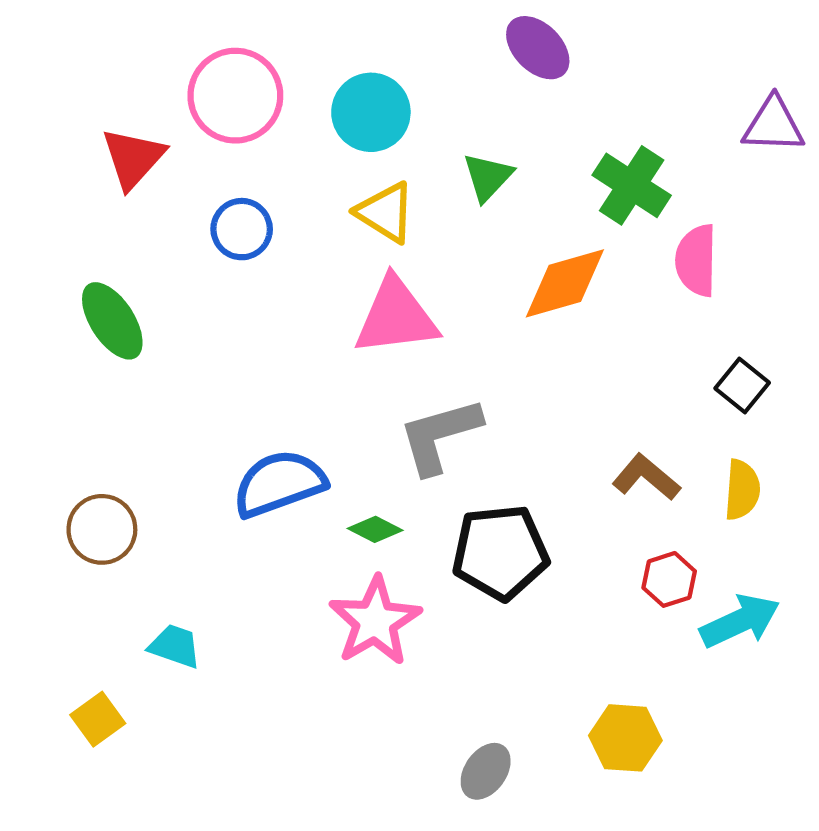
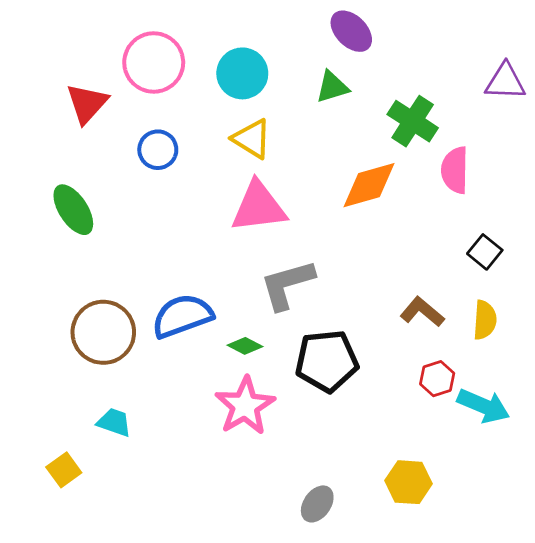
green triangle: (488, 177) -> (332, 87), moved, turned 30
brown circle: (102, 529) -> (103, 332), moved, size x1.4
cyan arrow: (740, 621) -> (483, 406), turned 48

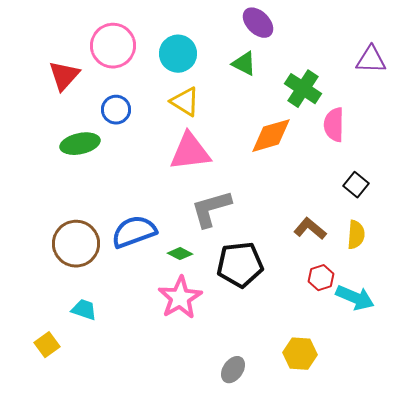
green triangle: (332, 87) -> (244, 64), turned 44
green ellipse: (73, 210) -> (80, 144), moved, turned -69

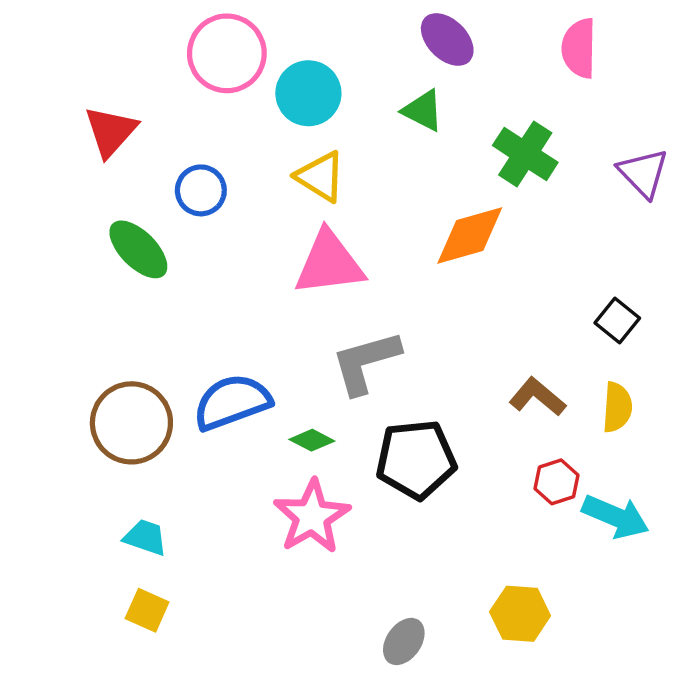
pink circle: (113, 46) -> (227, 53), moved
purple triangle: (371, 60) -> (643, 173), moved, turned 44
pink semicircle: (334, 125) -> (579, 48), moved
green ellipse: (80, 144) -> (138, 249), turned 57
yellow square: (47, 345) -> (147, 610), moved, turned -30

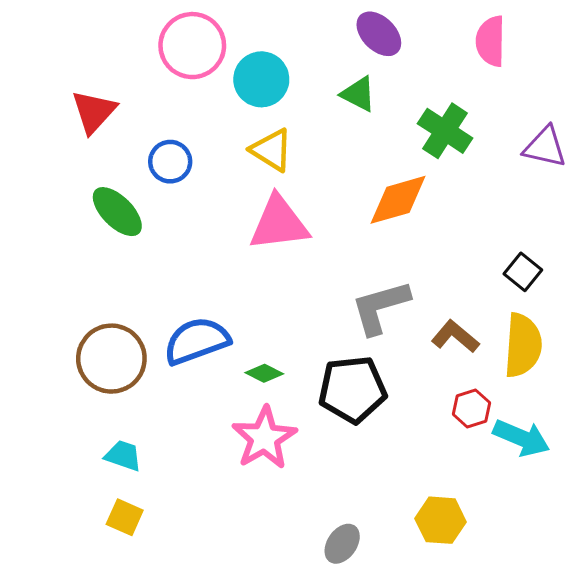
purple triangle: (643, 173) -> (545, 147), turned -33
gray L-shape: (366, 362) -> (380, 307), moved
yellow semicircle: (617, 407) -> (523, 345), size x1.5

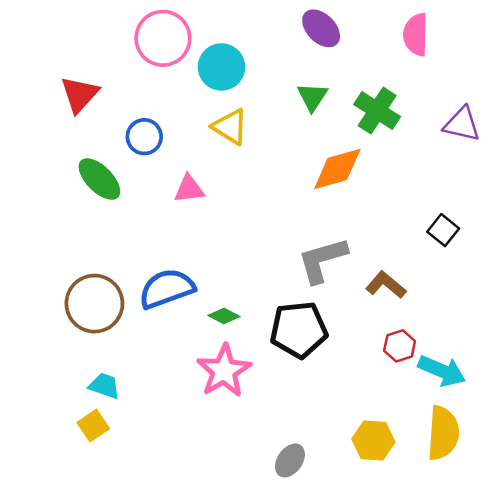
green triangle: (358, 94) -> (312, 97), moved, turned 36
pink triangle: (279, 223) -> (189, 189), moved, size x0.6
yellow semicircle: (523, 345) -> (443, 433), moved
yellow square: (125, 517) -> (93, 426), moved, turned 32

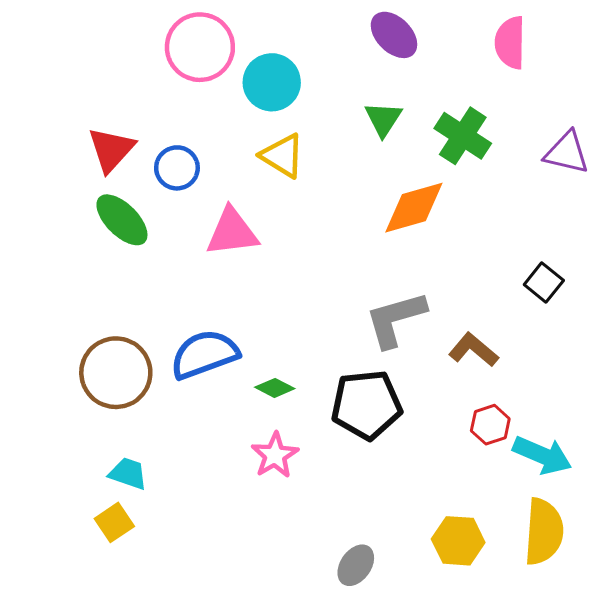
red triangle: (79, 94) -> (111, 150), moved
pink triangle: (189, 189) -> (232, 232), size x1.4
pink star: (224, 371) -> (275, 455), size x0.7

